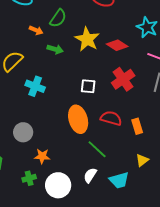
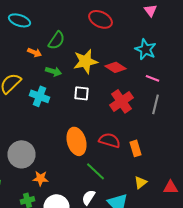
yellow star: (87, 39) -> (86, 61), turned 30
cyan cross: (35, 86) -> (40, 96), moved
white square: (88, 86) -> (82, 93), moved
gray circle: (23, 132) -> (22, 154), size x1.4

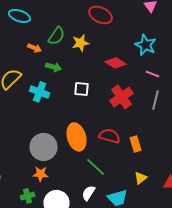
yellow star: (86, 61) -> (80, 43), moved, size x0.7
gray circle: (22, 154) -> (44, 147), moved

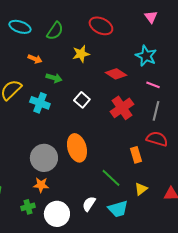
green semicircle: (56, 36) -> (55, 31), moved
white square: (82, 89) -> (82, 100), turned 35
red semicircle: (110, 136) -> (157, 139), moved
green line: (96, 167) -> (111, 178), moved

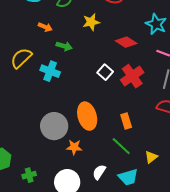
white square: (82, 100) -> (105, 72), moved
orange rectangle: (136, 155) -> (126, 121), moved
orange star: (41, 185) -> (74, 147), moved
green cross: (28, 207) -> (29, 175), moved

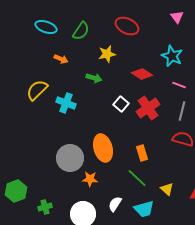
green arrow: (64, 46) -> (94, 78), moved
yellow triangle: (151, 157) -> (167, 189), turned -40

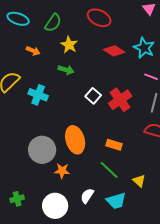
yellow star: (107, 54) -> (69, 45), moved, turned -30
red diamond: (142, 74) -> (114, 51), moved
orange rectangle: (142, 153) -> (114, 145), turned -56

